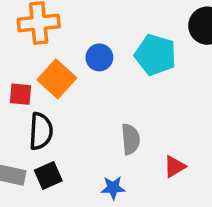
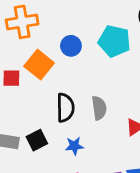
black semicircle: (41, 131) -> (65, 108), moved
blue star: (113, 188) -> (74, 146), moved

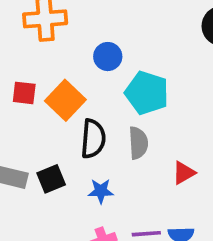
cyan pentagon: (114, 41) -> (147, 93), moved
orange square: (39, 65) -> (65, 100), moved

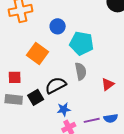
red square: (24, 93) -> (15, 77), moved
black semicircle: (93, 139) -> (56, 85), moved, turned -115
blue star: (101, 191) -> (64, 109), moved

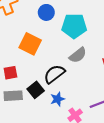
gray semicircle: (81, 71) -> (78, 55), turned 72
blue star: (64, 109) -> (57, 99), moved

